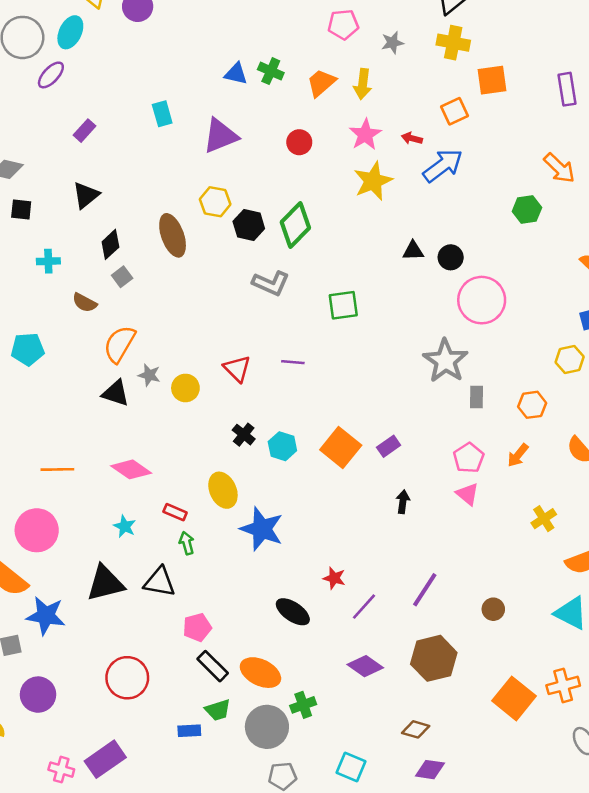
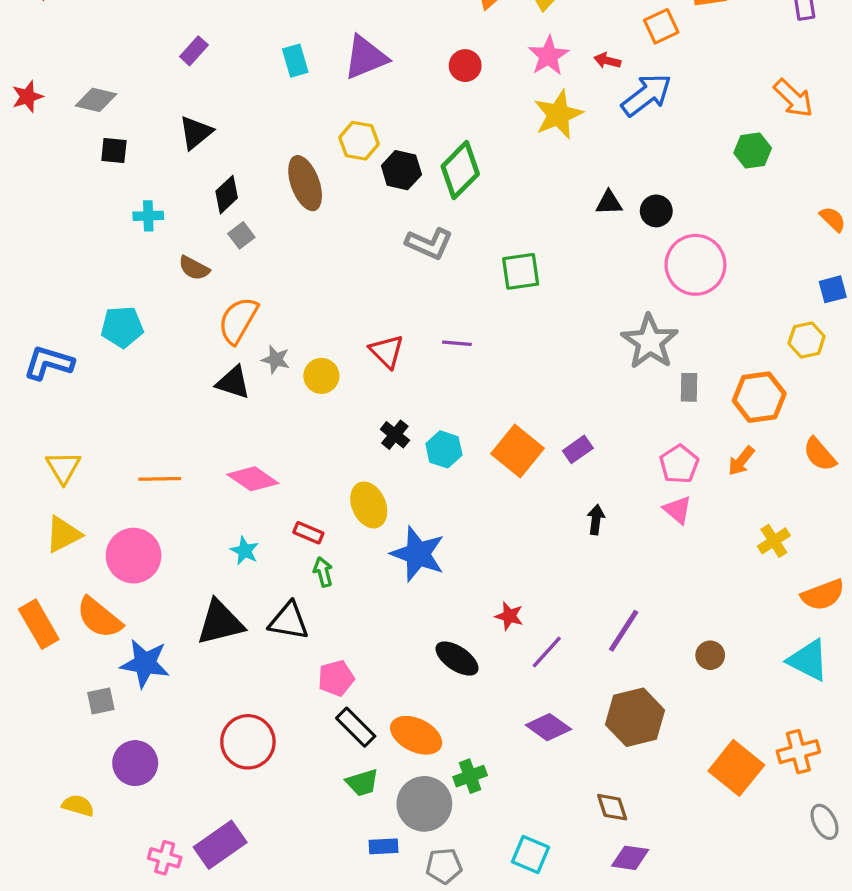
cyan rectangle: (162, 114) -> (295, 61), moved
orange hexagon: (532, 405) -> (759, 397), size x1.4
brown diamond: (416, 729) -> (612, 807), turned 56
blue rectangle: (189, 731) -> (383, 846), moved

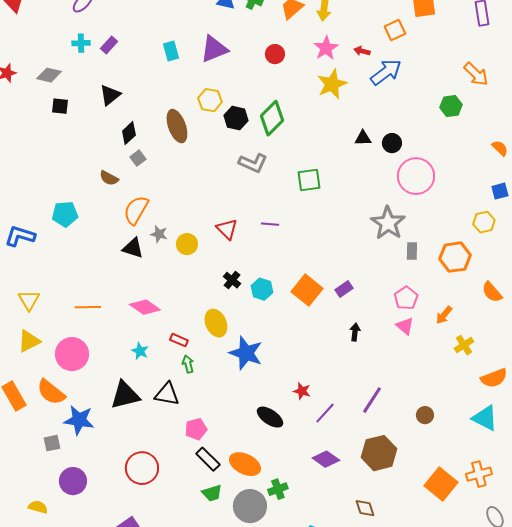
cyan cross: (148, 216) -> (81, 43), moved
orange arrow: (741, 461) -> (444, 315), moved

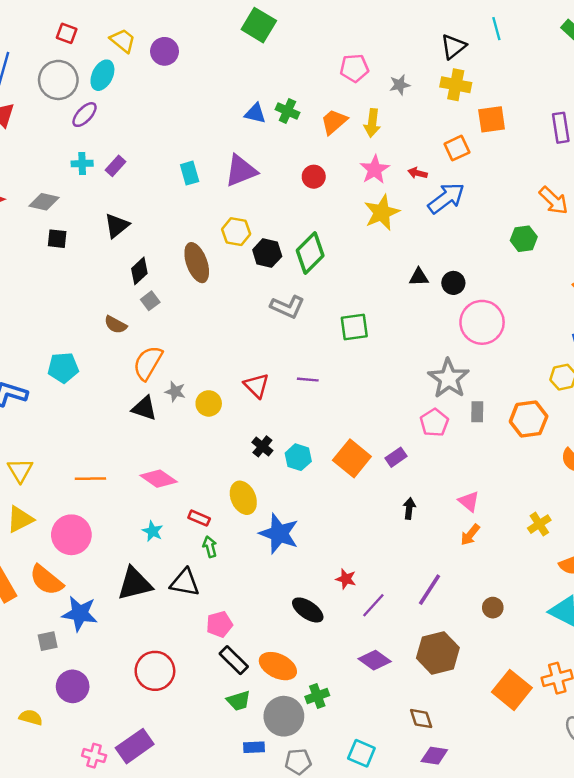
pink pentagon: (406, 298) -> (434, 423), moved
orange arrow: (444, 315) -> (470, 535), moved

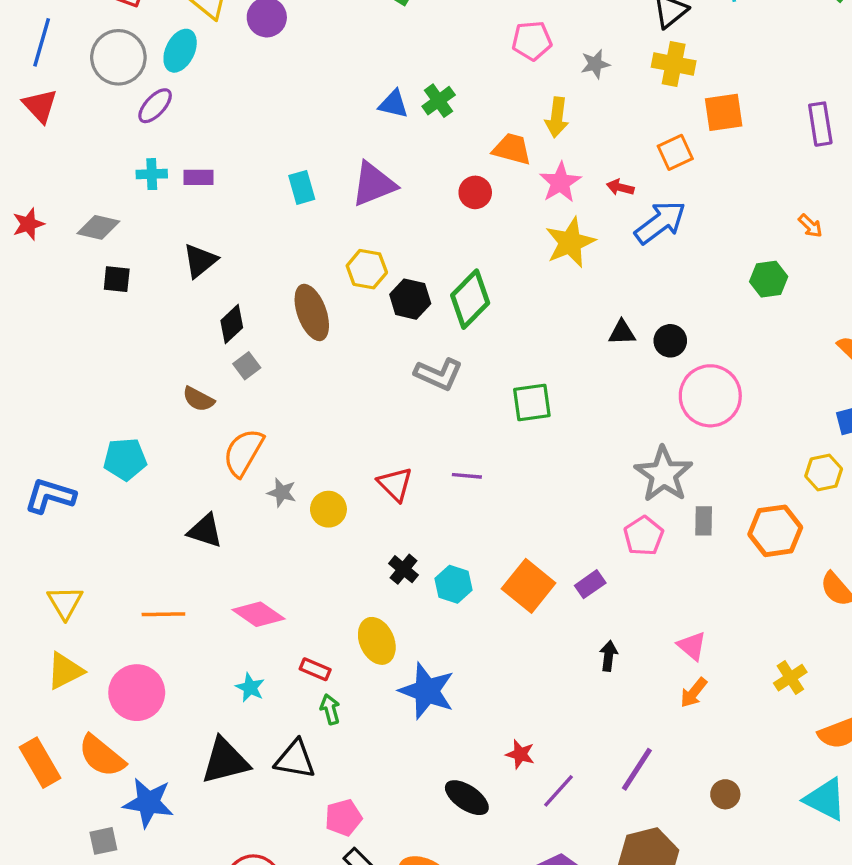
green cross: (287, 111) -> (439, 101), turned 30
orange trapezoid: (334, 122) -> (512, 149), moved, turned 56
purple rectangle: (116, 166) -> (198, 177), turned 48
orange arrow: (554, 201) -> (810, 226), size x0.6
black triangle: (144, 408) -> (205, 531), moved

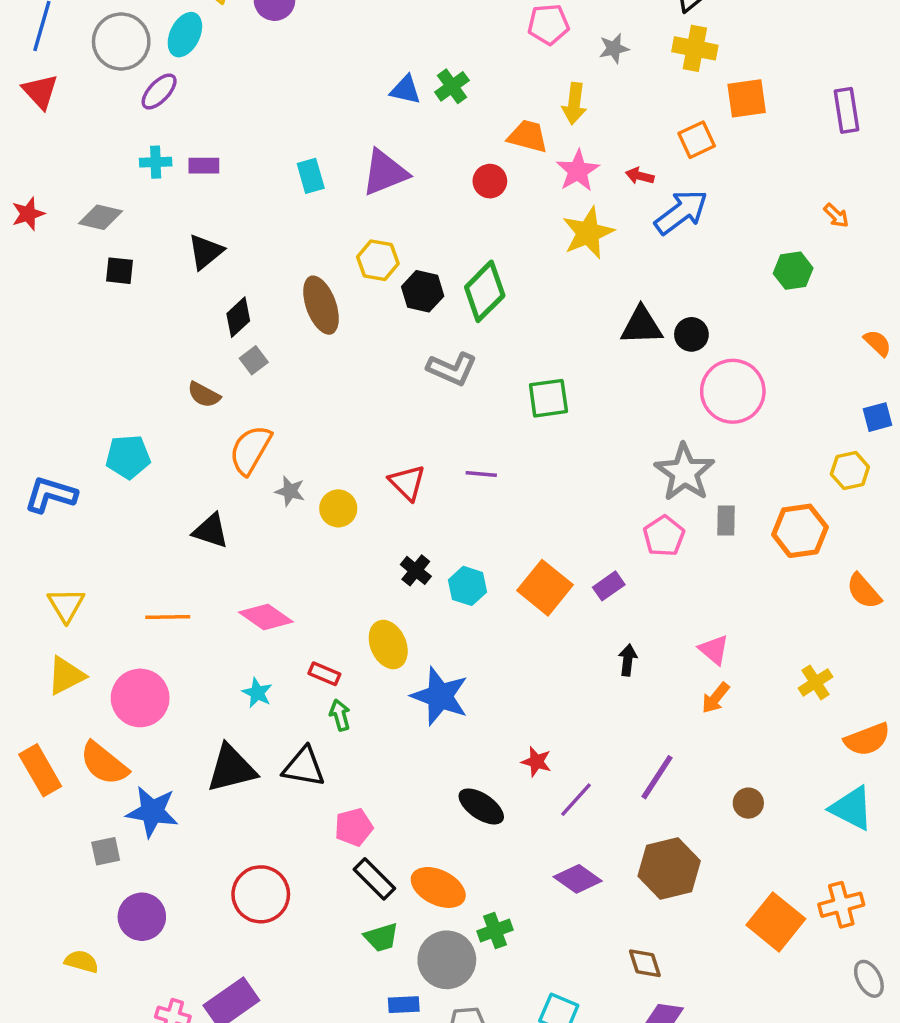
black triangle: (622, 332) -> (641, 326), size x1.5

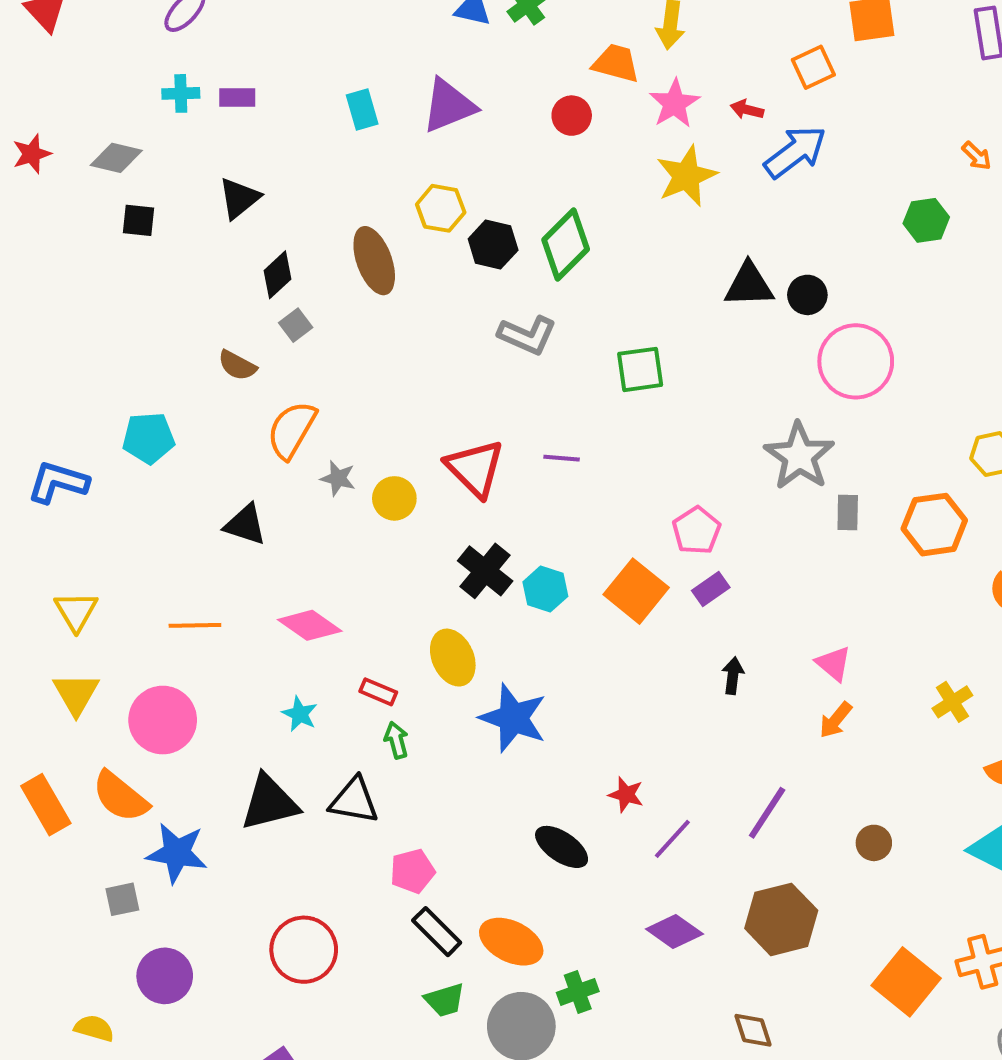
red triangle: (407, 483) -> (475, 468), size x1.4
pink pentagon: (664, 536) -> (697, 531), moved
black cross: (416, 570) -> (485, 571), size x1.5
yellow triangle: (66, 676) -> (76, 694), turned -33

